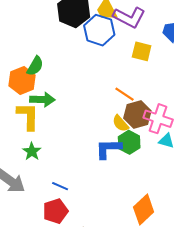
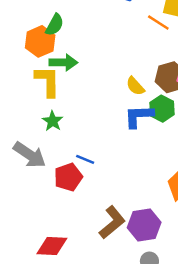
orange line: (125, 94) -> (158, 23), moved
yellow semicircle: (120, 123) -> (135, 86), moved
red pentagon: (55, 211) -> (68, 177), moved

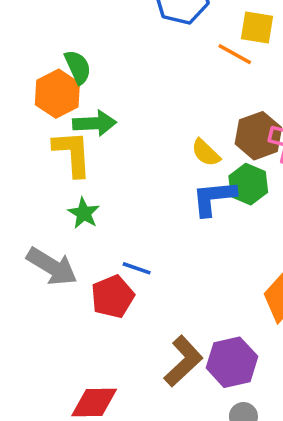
green semicircle: (55, 25) -> (78, 67), turned -50

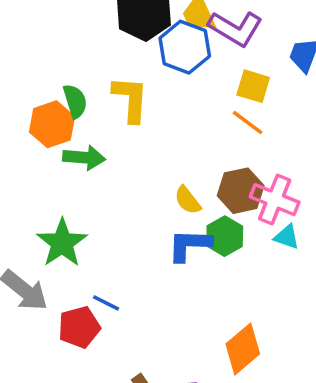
orange line: (235, 54) -> (248, 123), moved
yellow L-shape: (72, 153) -> (130, 99), moved
green star: (84, 213) -> (62, 243), size x1.6

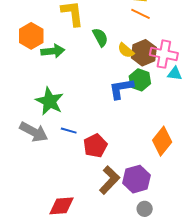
green semicircle: (75, 101) -> (100, 37), moved
yellow semicircle: (188, 200) -> (126, 50), moved
blue line: (106, 303) -> (69, 131), moved
red pentagon: (79, 327) -> (95, 146), moved

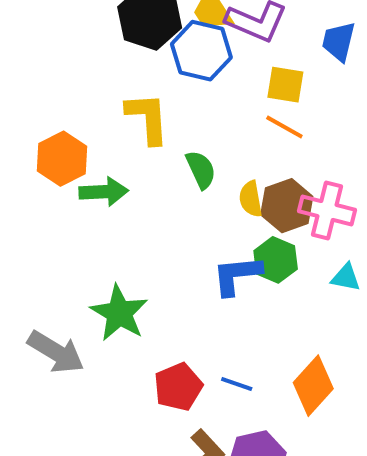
yellow semicircle: (126, 50) -> (251, 199), turned 36
cyan triangle: (175, 74) -> (346, 277), moved
green star: (50, 101) -> (119, 313), moved
blue line: (69, 131) -> (237, 384), moved

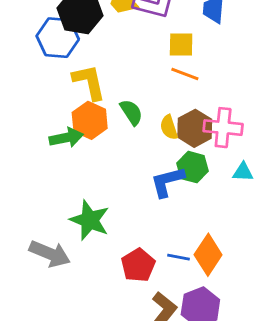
blue hexagon: (201, 51) -> (58, 38), moved
orange hexagon: (62, 159) -> (90, 120), moved
orange diamond: (313, 386) -> (208, 255), moved

